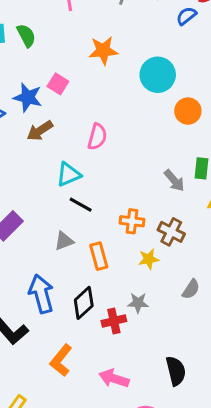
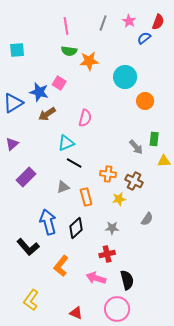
green semicircle: (26, 35) -> (69, 51), moved, turned 126
red cross: (114, 321) -> (107, 254), moved
black semicircle: (176, 371) -> (127, 280), moved

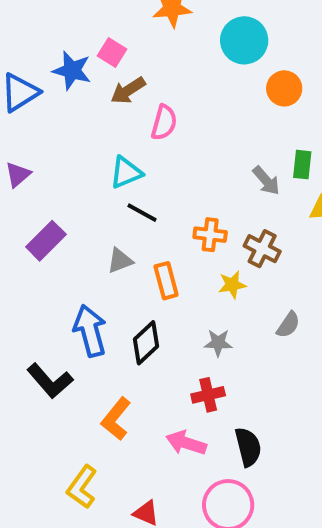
brown arrow: (47, 114) -> (128, 90), moved
yellow L-shape: (31, 300) -> (82, 487), moved

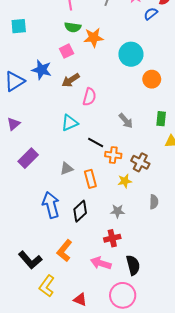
pink square: (112, 52) -> (67, 51), moved, turned 32
gray arrow: (266, 181) -> (126, 121), moved
black line: (142, 213) -> (96, 143), moved
gray semicircle: (288, 325) -> (154, 202), turned -32
black L-shape: (50, 381) -> (30, 260), moved

